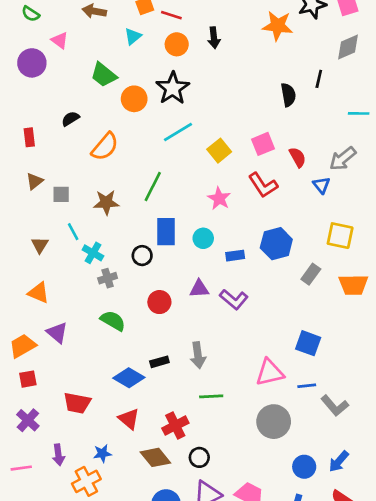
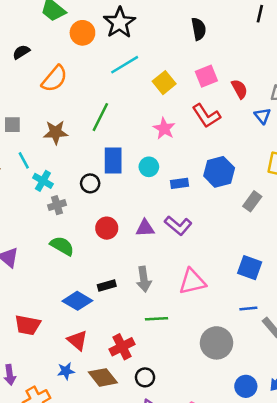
black semicircle: (288, 95) -> (199, 29), moved
purple triangle: (199, 289) -> (145, 228), moved
pink triangle: (270, 372) -> (192, 282), moved
blue star: (102, 453) -> (66, 371), moved

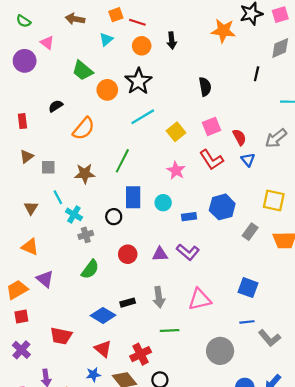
blue triangle: (262, 116) -> (248, 160), moved
green semicircle: (62, 246) -> (90, 269), turned 96

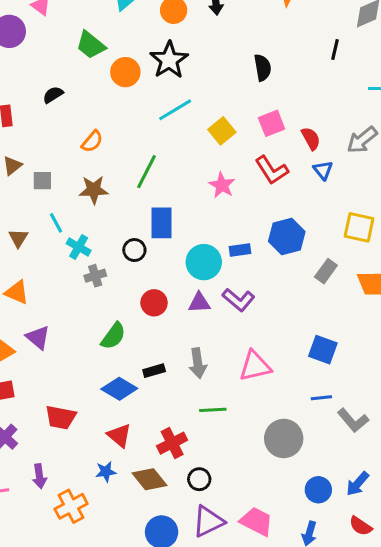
orange semicircle: (84, 129) -> (92, 141), moved, size x0.7
cyan circle: (163, 203) -> (204, 262), moved, size x1.5
green semicircle: (90, 269) -> (113, 336), moved

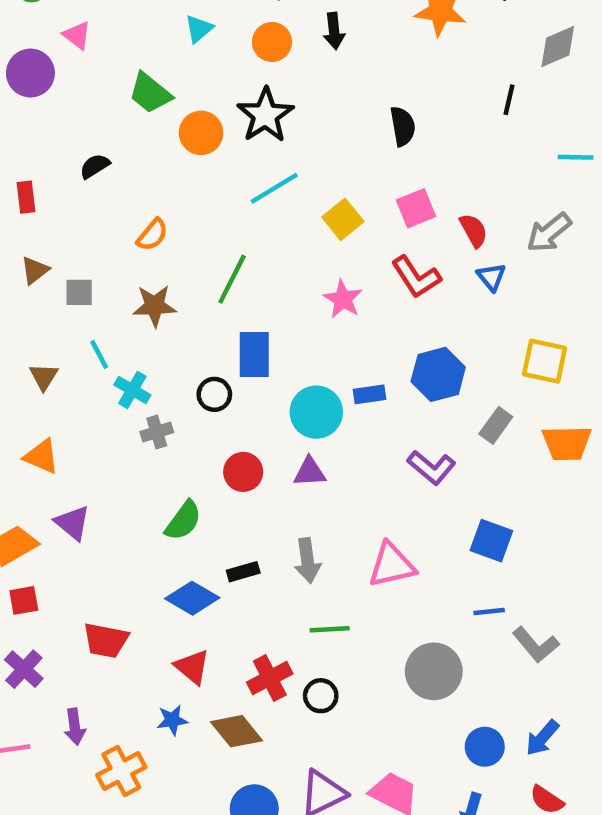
purple L-shape: (238, 300) -> (432, 467), moved
black circle: (199, 479) -> (321, 696), moved

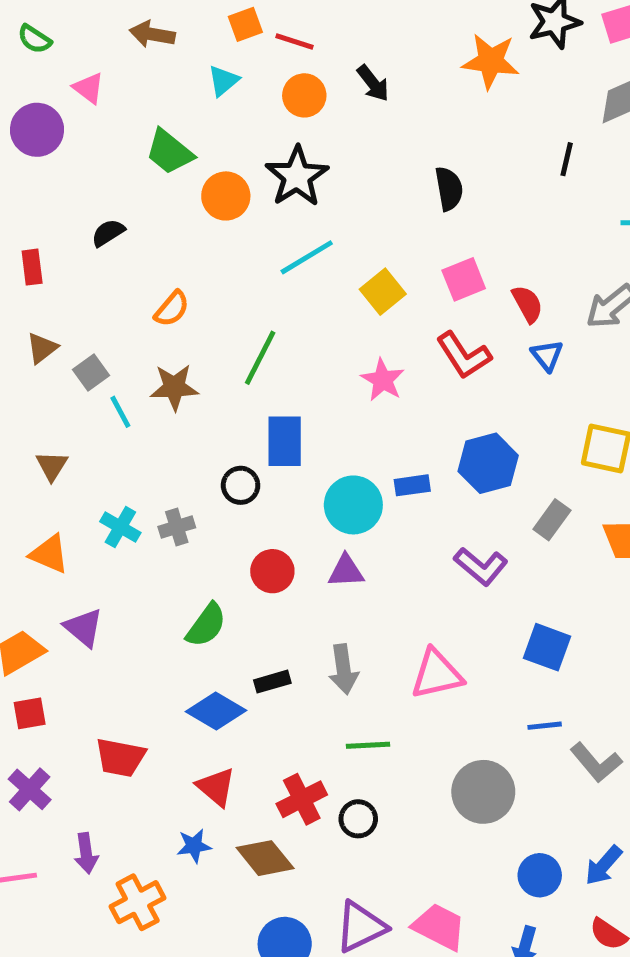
black arrow: (334, 31) -> (373, 83), turned -32
gray square: (79, 292) -> (91, 373), turned -36
cyan line: (99, 354) -> (120, 412), moved
cyan cross: (132, 390) -> (120, 527), moved

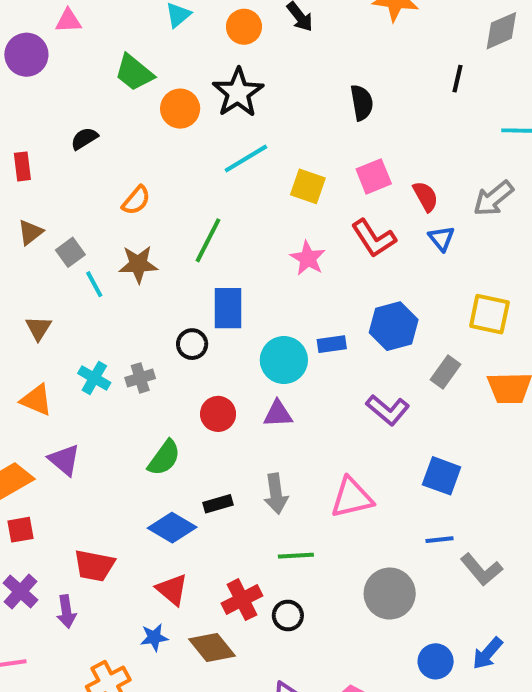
pink triangle: (88, 88) -> (68, 21), turned -40
yellow square: (383, 292) -> (308, 186), turned -32
purple arrow: (86, 853) -> (66, 611), moved

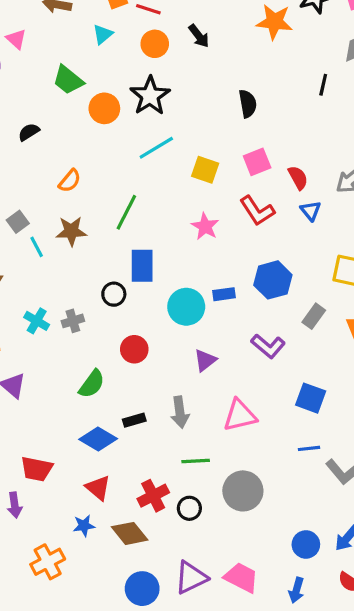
pink triangle: (68, 21) -> (16, 39), turned 45
purple triangle: (278, 414) -> (205, 360), moved, turned -35
gray circle: (390, 594) -> (243, 491), moved

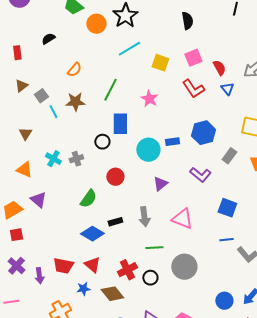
pink star: (205, 226) -> (149, 99), moved
pink triangle: (240, 415) -> (182, 219), turned 35
red trapezoid: (37, 469) -> (63, 266), moved

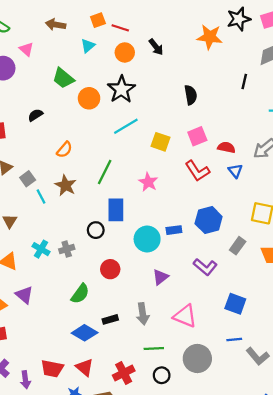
red semicircle: (219, 68) -> (226, 147), turned -49
brown star: (75, 102) -> (66, 185), turned 30
gray circle: (184, 267) -> (197, 358), moved
black circle: (150, 278) -> (162, 375), moved

